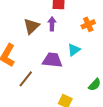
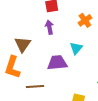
brown triangle: (31, 26) -> (23, 44), moved
brown line: (26, 79) -> (35, 87), turned 60

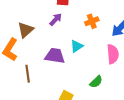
purple arrow: (49, 27) -> (56, 19), turned 40
brown line: (35, 87) -> (28, 74), turned 72

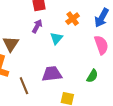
cyan triangle: (77, 46) -> (56, 38), moved
purple trapezoid: (55, 56) -> (52, 74), moved

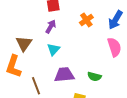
cyan triangle: (56, 38) -> (53, 49), moved
green semicircle: (92, 76) -> (94, 77), moved, turned 72

